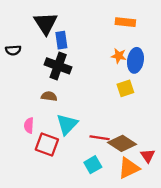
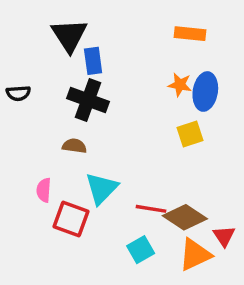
black semicircle: (13, 50) -> (18, 93), moved

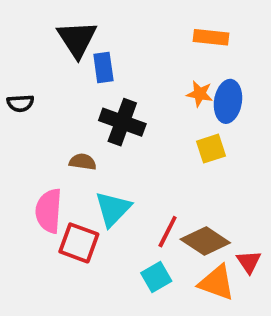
black cross: (88, 100) -> (122, 122), moved
pink semicircle: (44, 190) -> (49, 211), size x1.6
red line: (151, 209) -> (168, 232), turned -72
orange triangle: (195, 255) -> (217, 283), turned 45

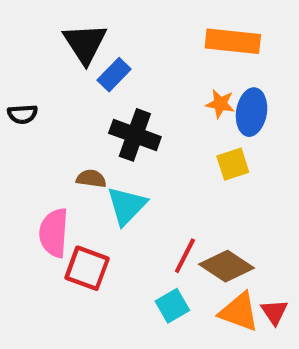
orange rectangle: (211, 37) -> (233, 41), size x1.4
blue rectangle: (103, 67) -> (114, 75), turned 52
cyan triangle: (113, 209) -> (127, 206), moved
red triangle: (249, 262) -> (274, 312), moved

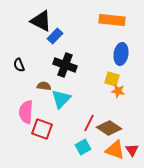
black triangle: (85, 43) -> (41, 21), turned -30
orange star: (220, 104) -> (118, 91), moved
black semicircle: (23, 114) -> (19, 65), moved, turned 72
yellow square: (233, 164) -> (112, 79), turned 35

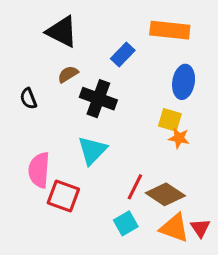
blue rectangle: (55, 36) -> (123, 54), moved
brown semicircle: (44, 86) -> (68, 74), moved, turned -40

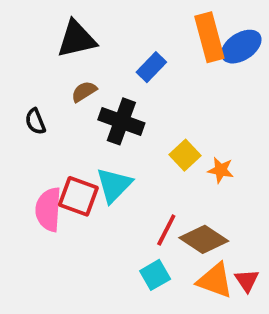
orange rectangle: (170, 30) -> (209, 37), turned 69
black triangle: (62, 32) -> (76, 39), turned -40
blue ellipse: (184, 82) -> (241, 47), moved, turned 48
yellow square: (170, 120) -> (185, 155), moved, turned 30
red square: (63, 196) -> (78, 196), moved

